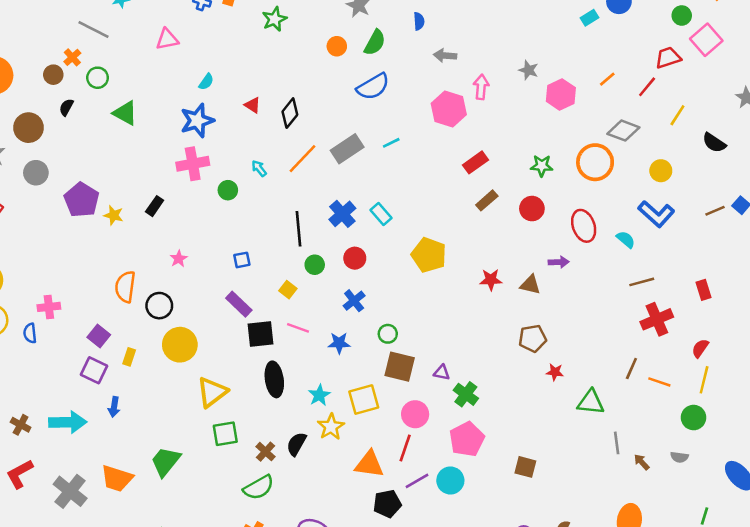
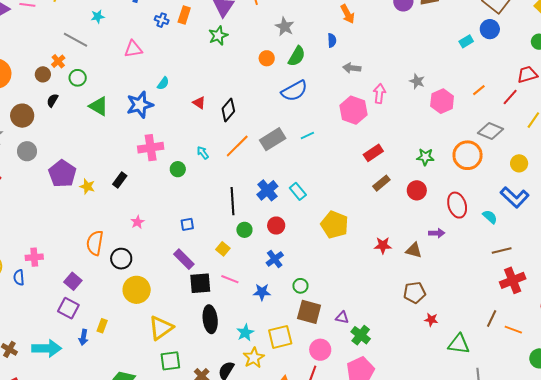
blue star: (197, 121) -> (140, 105), moved
yellow rectangle: (129, 357) -> (102, 326), moved

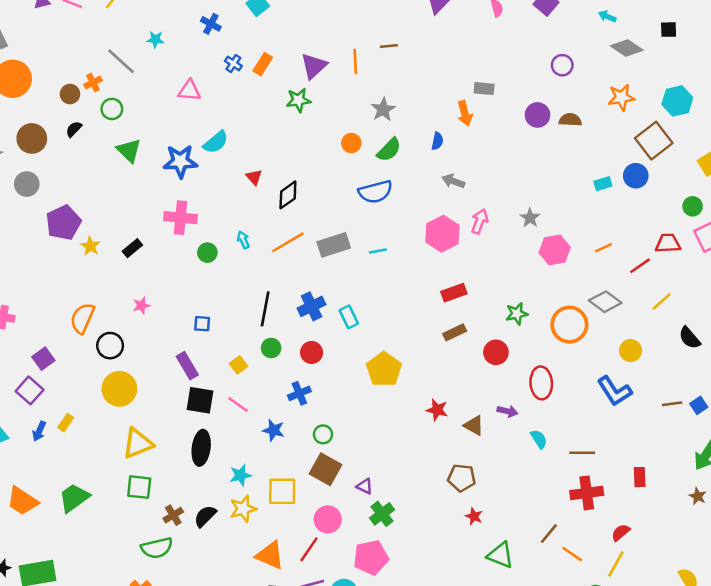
cyan semicircle: (163, 83) -> (216, 142), size x1.5
green star: (425, 157) -> (517, 314), turned -30
cyan semicircle: (490, 217) -> (539, 439), moved

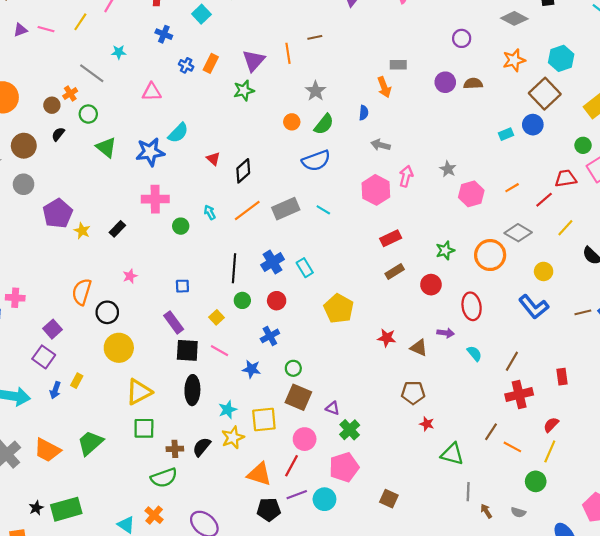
cyan line: (378, 251) -> (323, 210), turned 48
brown line: (582, 453) -> (512, 361), turned -54
brown cross: (173, 515) -> (175, 449), turned 35

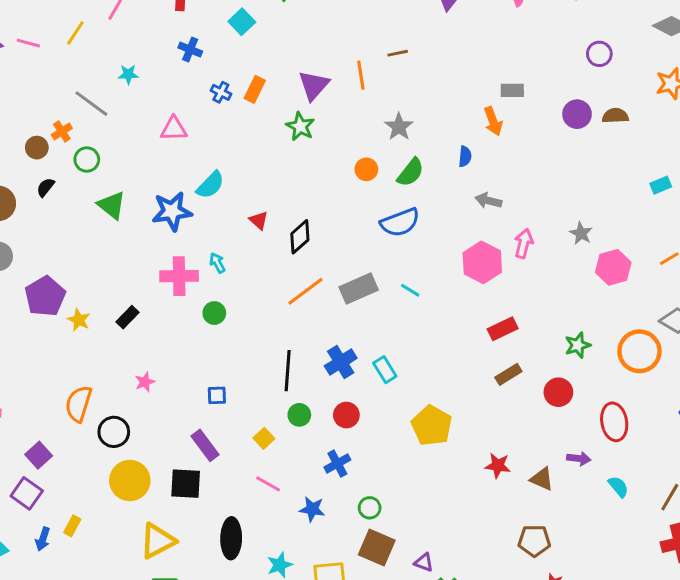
green star: (244, 90) -> (300, 126), turned -30
cyan arrow: (210, 212) -> (217, 263), moved
black square: (187, 350) -> (186, 484), moved

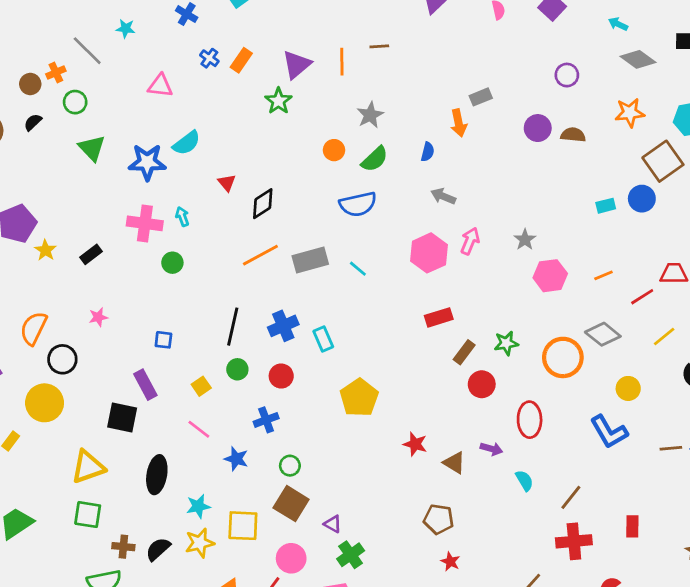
gray rectangle: (512, 90) -> (481, 97), turned -30
brown rectangle: (508, 374) -> (464, 352), moved, turned -30
yellow circle: (130, 481) -> (45, 403), moved

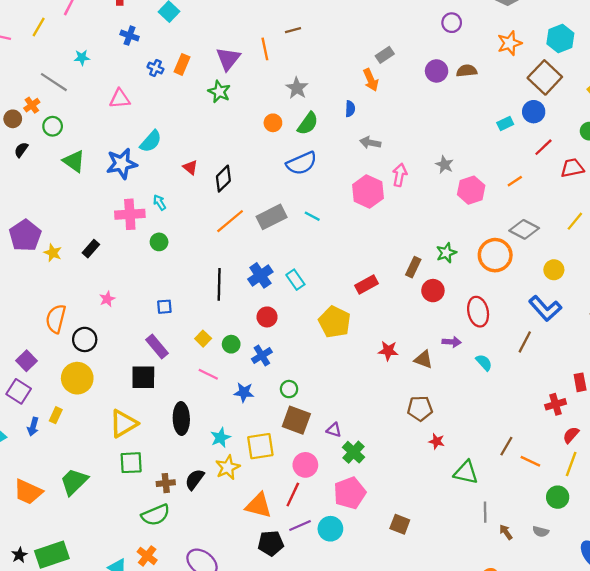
red line: (642, 297) -> (543, 147), moved
red rectangle: (439, 317) -> (366, 284), moved
green circle: (237, 369) -> (231, 344), moved
brown line: (571, 497) -> (525, 342), moved
red cross: (574, 541) -> (556, 404), moved, size x0.7

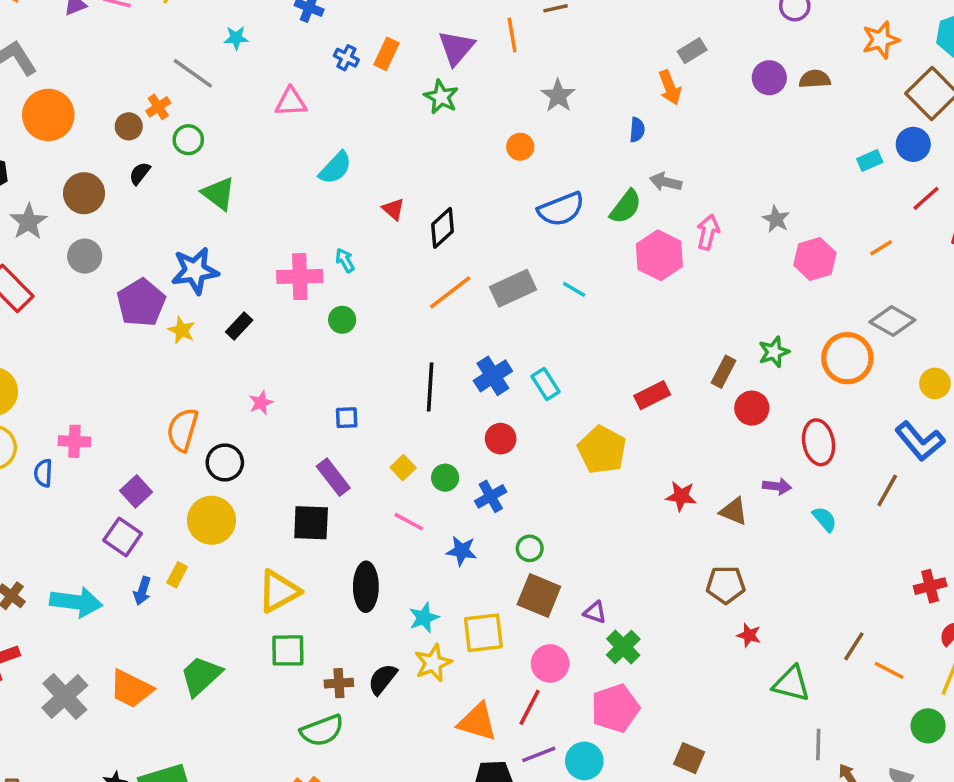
green semicircle: (308, 123) -> (626, 207), moved
blue star: (122, 164) -> (195, 271), moved

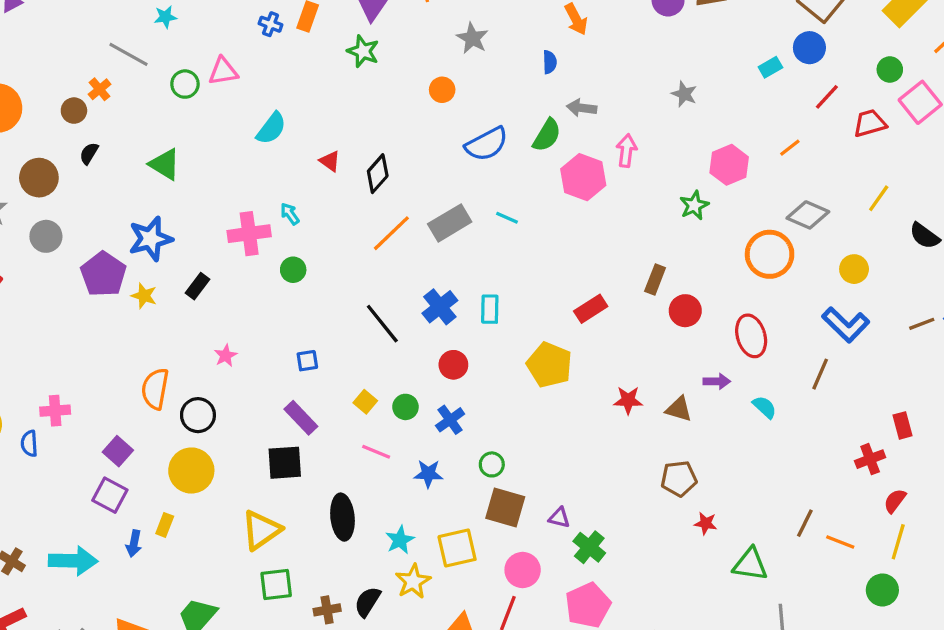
green circle: (188, 140) -> (185, 84), moved
gray star: (776, 219) -> (684, 94), moved
green star: (774, 352) -> (694, 205), moved
cyan rectangle: (545, 384) -> (490, 309), turned 40
black line: (430, 387) -> (382, 324), turned -36

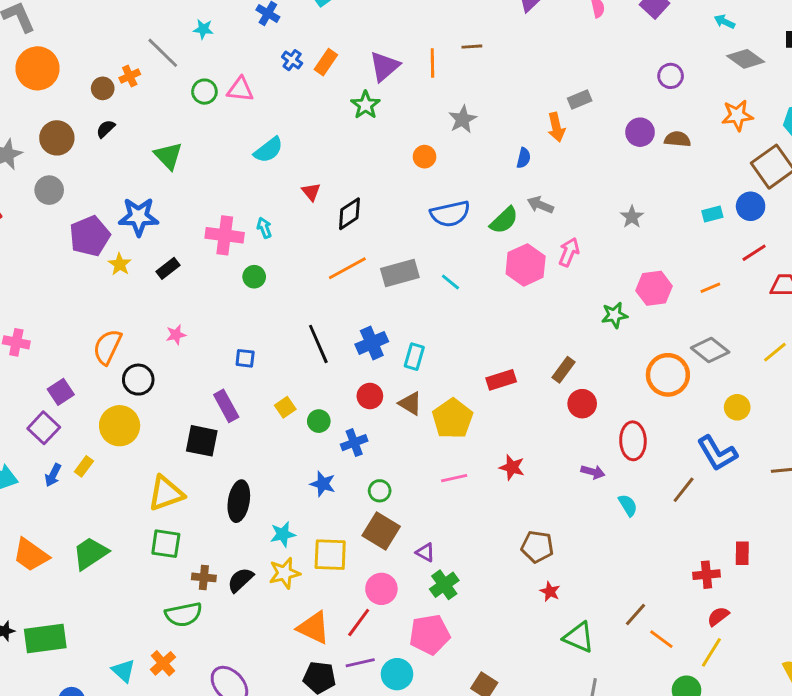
brown triangle: (679, 409) -> (410, 403), moved
pink line: (376, 452) -> (454, 478), moved, turned -50

